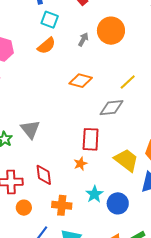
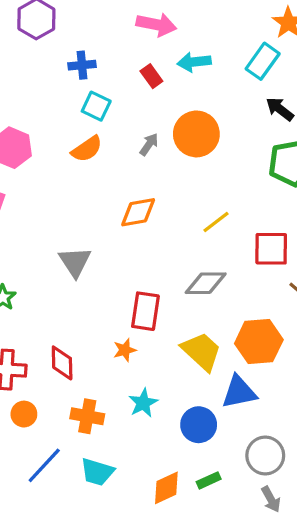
orange diamond: (81, 81) -> (138, 212), turned -30
gray diamond: (112, 108) -> (206, 283), moved
gray triangle: (30, 129) -> (75, 262), moved
blue circle: (118, 203) -> (199, 425), moved

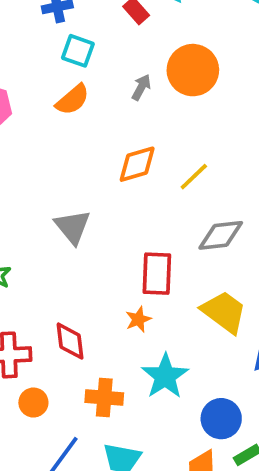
yellow line: (216, 222) -> (194, 177), moved
cyan star: (143, 403) -> (165, 376), size x1.4
blue circle: (199, 425) -> (221, 419), moved

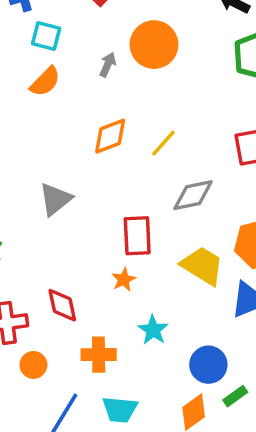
gray triangle: (73, 227) -> (55, 199), turned 36
cyan star: (165, 376) -> (153, 330), size x0.7

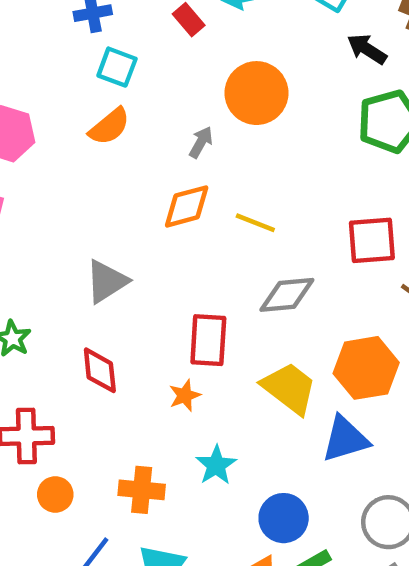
gray arrow: (108, 65) -> (201, 142), moved
yellow line: (163, 143) -> (255, 223), turned 64
red diamond: (62, 305) -> (100, 370), moved

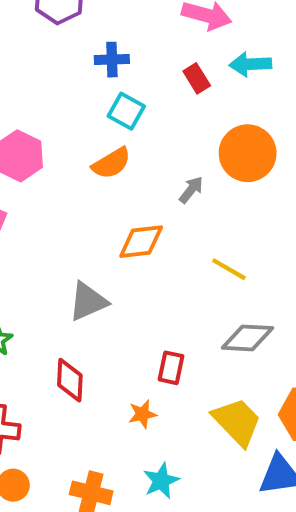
orange diamond: (187, 206) -> (141, 242), moved
red rectangle: (208, 340) -> (171, 368), size x0.7

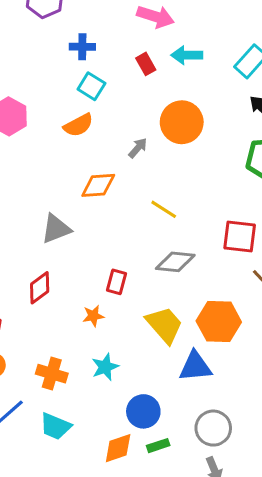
red diamond: (70, 380) -> (40, 288), turned 48

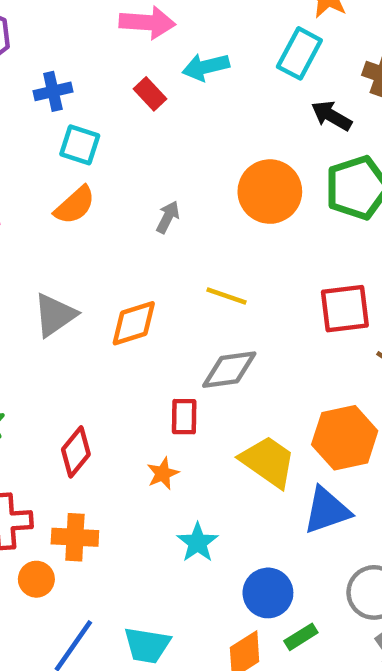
orange circle: (182, 122) -> (270, 192), moved
orange diamond: (98, 185) -> (134, 323), moved
gray triangle: (56, 229) -> (55, 315), moved
gray diamond: (175, 262) -> (229, 370), moved
orange cross: (52, 374) -> (75, 537), moved

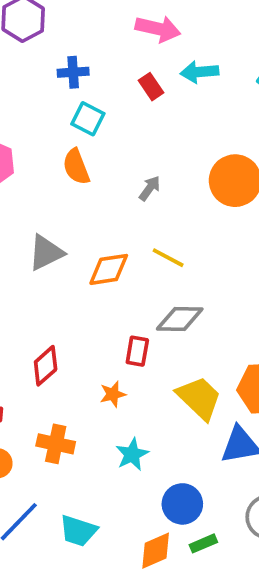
orange semicircle: (75, 205) -> (76, 167), turned 102
yellow line: (226, 296) -> (168, 258), moved
orange cross: (75, 537) -> (56, 444), moved

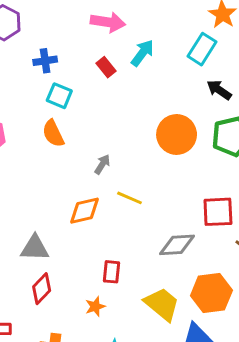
cyan arrow: (199, 72) -> (142, 53), turned 136
gray arrow: (150, 188) -> (102, 164), moved
gray triangle: (46, 253) -> (35, 248), moved, turned 32
gray diamond: (180, 319) -> (177, 245), moved

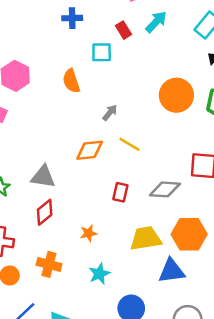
cyan square: (59, 96) -> (102, 52), moved, turned -30
red rectangle: (111, 272) -> (120, 192), moved
yellow trapezoid: (162, 304) -> (146, 238), turned -56

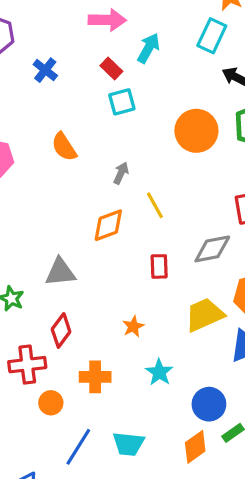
blue cross: (72, 18) -> (45, 70), turned -36
cyan square: (102, 52) -> (122, 102), moved
yellow line: (129, 144) -> (155, 205), turned 45
red diamond: (45, 212) -> (61, 330), moved

